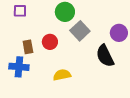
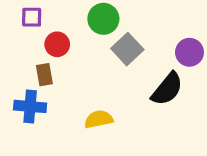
red circle: (50, 42) -> (57, 44), moved
black semicircle: (105, 56) -> (167, 89), turned -115

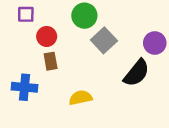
brown rectangle: (44, 75) -> (51, 61), moved

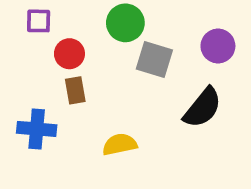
gray square: (104, 40) -> (154, 60), turned -30
purple circle: (155, 43) -> (218, 46), moved

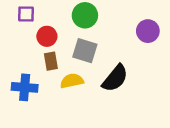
gray square: (154, 60) -> (85, 51), moved
black semicircle: (203, 108) -> (115, 78), moved
yellow semicircle: (120, 144) -> (72, 81), moved

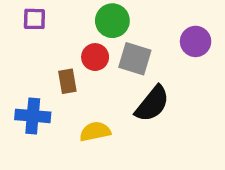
red circle: (47, 36) -> (95, 57), moved
gray square: (85, 51) -> (135, 59), moved
yellow semicircle: (72, 81) -> (95, 132), moved

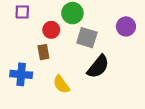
red circle: (95, 57) -> (51, 30), moved
yellow semicircle: (95, 132) -> (61, 84), turned -114

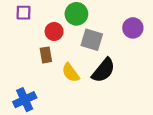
blue cross: (21, 74) -> (25, 100), moved, turned -30
yellow semicircle: (61, 84) -> (71, 73), moved

